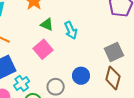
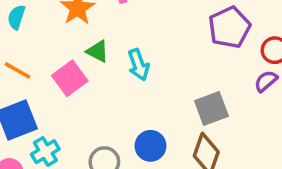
pink square: (43, 49) -> (70, 78), moved

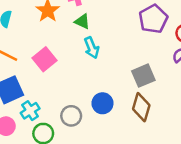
green triangle: (98, 51) -> (82, 22), moved

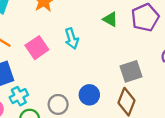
green triangle: (82, 22) -> (110, 19), moved
cyan arrow: (92, 48) -> (72, 39), moved

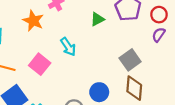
green triangle: (110, 19) -> (97, 19), turned -40

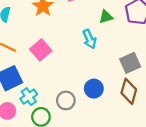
cyan arrow: (68, 47) -> (89, 39), moved

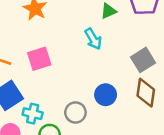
pink square: (41, 50) -> (39, 59), turned 30
cyan cross: (29, 97) -> (33, 114), turned -35

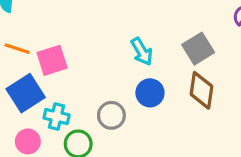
cyan arrow: (93, 39) -> (142, 51), moved
pink square: (39, 59) -> (52, 60), moved

